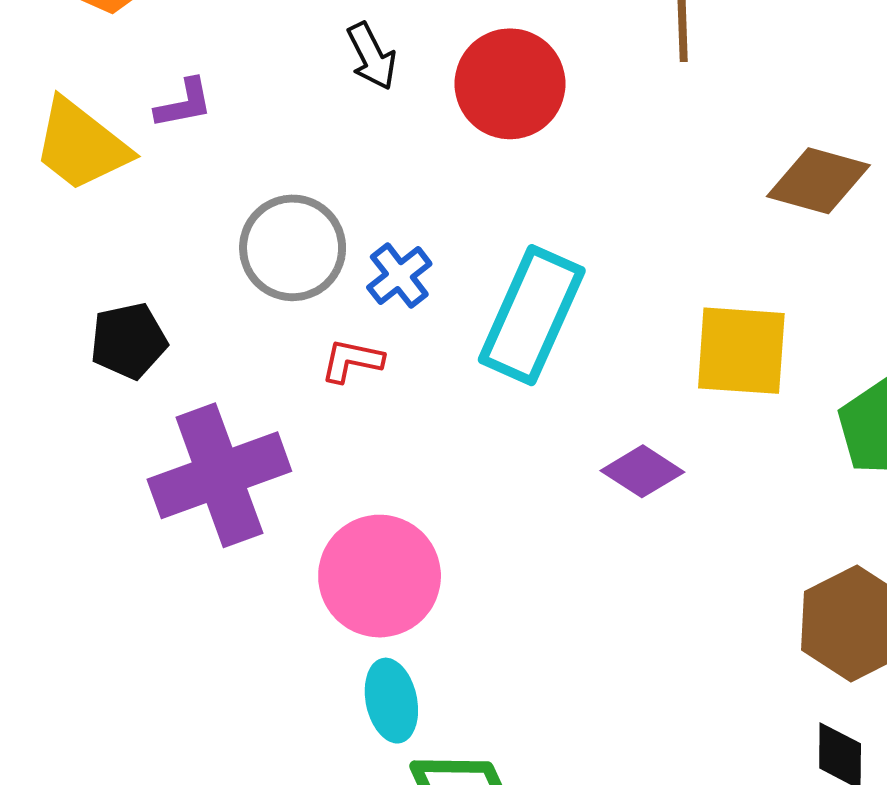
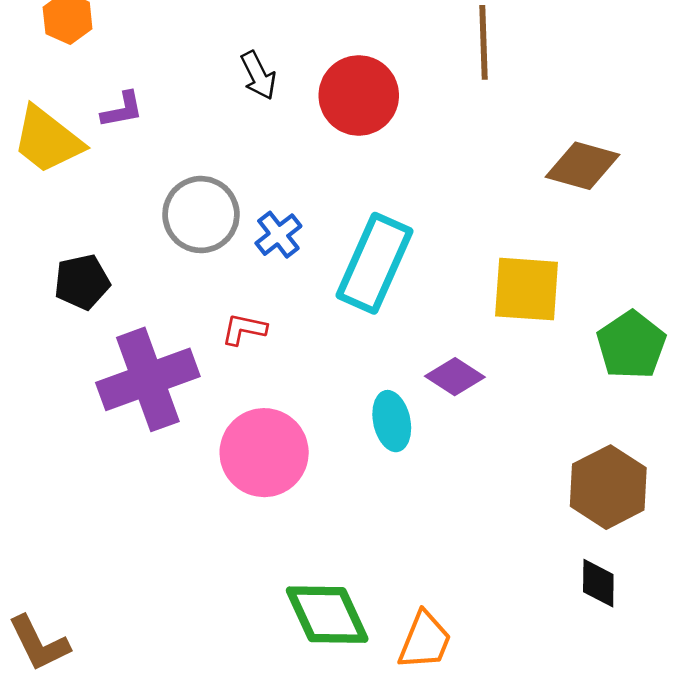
red L-shape: (352, 361) -> (244, 329), moved
cyan ellipse: (391, 701) -> (392, 421), moved

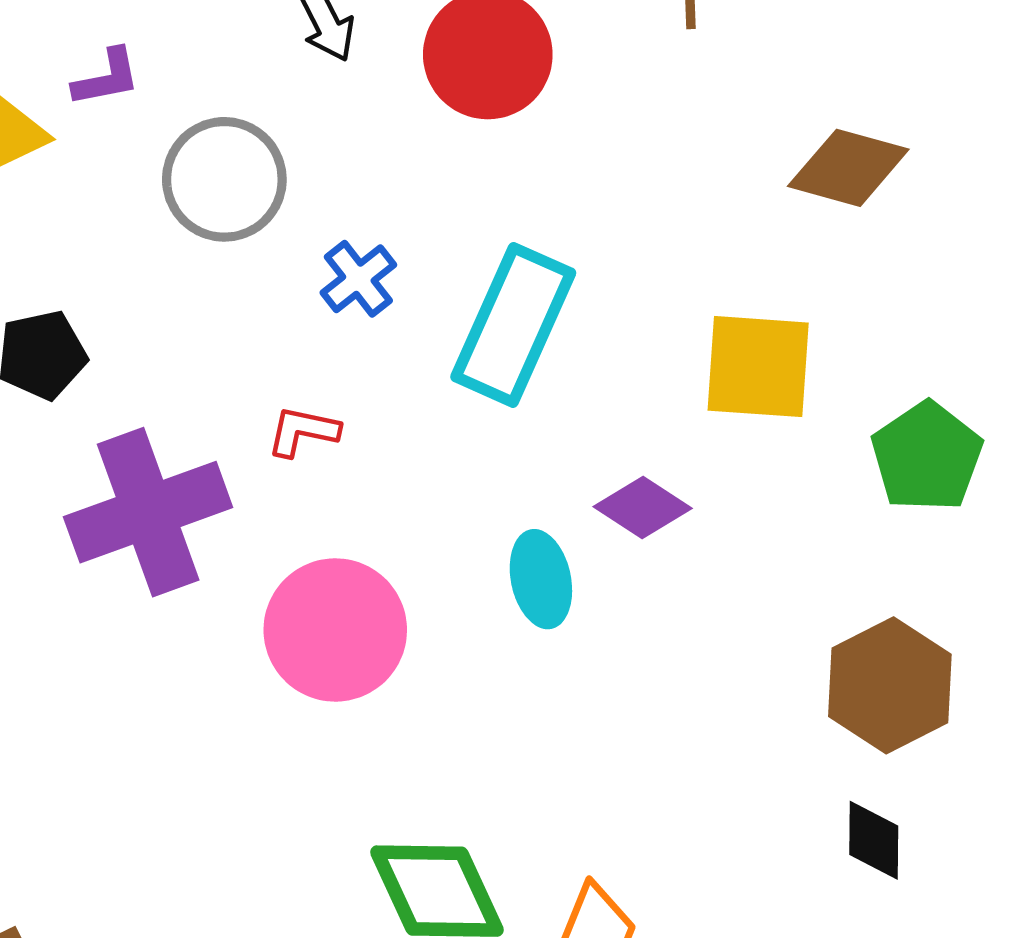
gray circle: (201, 215) -> (224, 179), moved

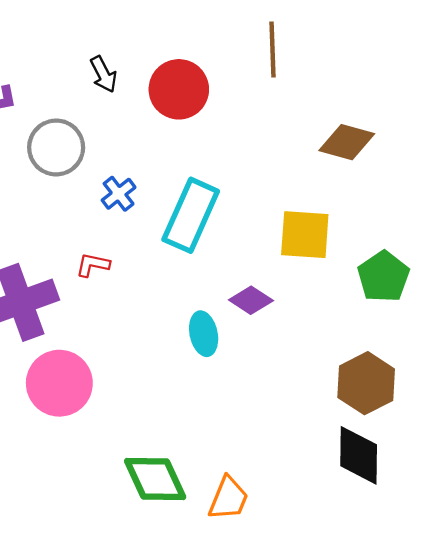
pink circle: (335, 630) -> (59, 383), moved
black diamond: (874, 840) -> (359, 455), size x1.6

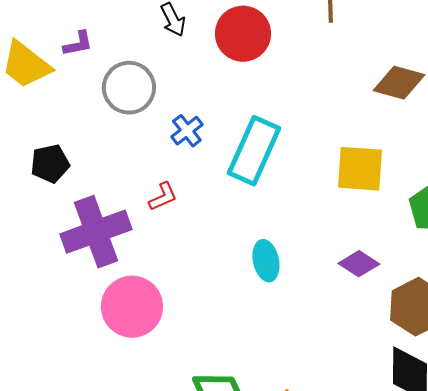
red L-shape: (93, 265) -> (163, 197), turned 144
purple diamond: (251, 300) -> (359, 264), moved

